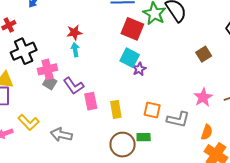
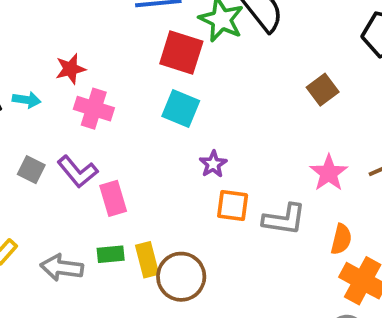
cyan arrow: (75, 50) -> (27, 100), moved, turned 112
pink cross: (47, 69) -> (94, 109), moved, turned 36
purple star: (139, 69) -> (213, 164), moved
yellow rectangle: (116, 109) -> (147, 260), moved
green rectangle: (144, 137) -> (111, 254), moved

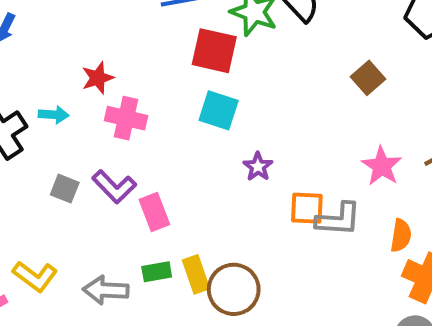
orange square: (233, 205) -> (307, 208), moved

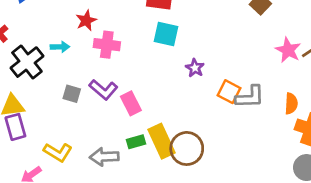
pink star: (382, 166) -> (288, 50), moved
orange square: (307, 208) -> (229, 92), turned 30
yellow rectangle: (196, 274) -> (161, 141), size x1.4

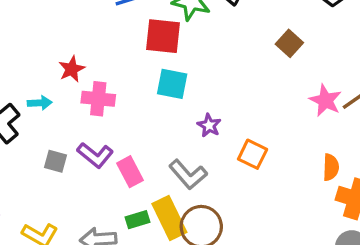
gray L-shape: (250, 97) -> (188, 174), moved, turned 52

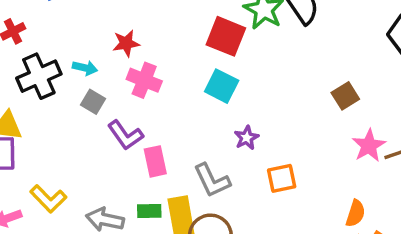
brown square: (289, 43) -> (345, 96), moved
orange square: (253, 154) -> (282, 178), turned 36
gray square: (56, 161) -> (93, 102), moved

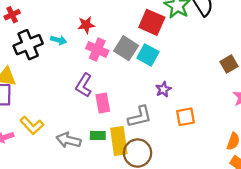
gray square: (93, 102) -> (126, 48), moved, size x1.5
purple L-shape: (125, 135) -> (84, 85), turned 65
gray L-shape: (212, 180) -> (140, 117), turned -80

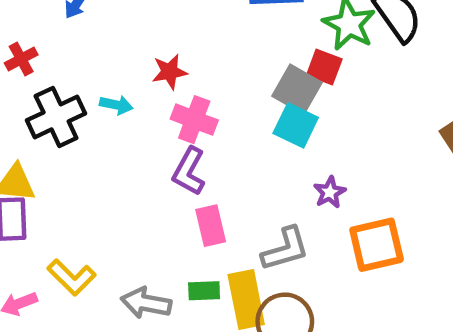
red square: (152, 22) -> (324, 67), moved, size x0.7
gray square: (126, 48) -> (297, 89), moved
purple L-shape: (84, 85) -> (189, 171), moved
orange square: (185, 117) -> (377, 245), size x1.4

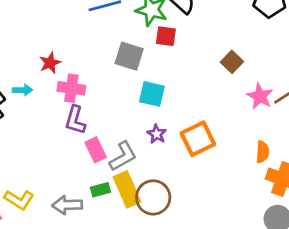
red square: (324, 67) -> (166, 36), moved
cyan square: (296, 125) -> (152, 94), moved
purple star: (330, 192) -> (157, 134), moved
gray L-shape: (285, 249) -> (123, 156), moved

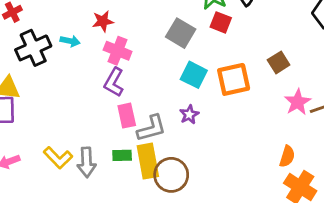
orange square: (198, 139) -> (234, 79), moved
yellow L-shape: (19, 200) -> (58, 158), moved
gray arrow: (67, 205) -> (87, 162), turned -104

